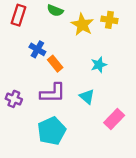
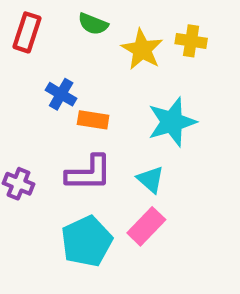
orange rectangle: (55, 64) -> (93, 120), turned -42
cyan star: (99, 65) -> (172, 122), size x1.6
pink rectangle: (114, 119) -> (146, 226), moved

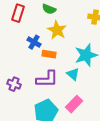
yellow star: (142, 50) -> (57, 30), moved
cyan triangle: (151, 179) -> (73, 74), moved

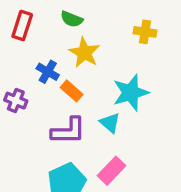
orange rectangle: (49, 54) -> (72, 91), turned 32
purple cross: (14, 84) -> (16, 101), moved

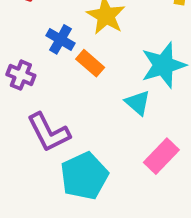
purple L-shape: (68, 131) -> (49, 132), moved, turned 63
pink rectangle: (112, 171) -> (161, 156), moved

